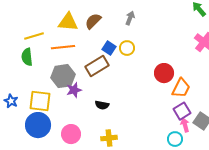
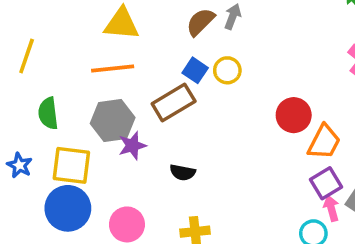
brown semicircle: (93, 21) -> (200, 22), moved
yellow line: (34, 36) -> (27, 56), moved, turned -54
green semicircle: (27, 57) -> (48, 113), moved

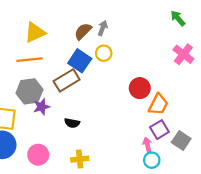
yellow triangle: (122, 24) -> (35, 32), turned -30
blue square: (195, 70) -> (80, 61), size x1.5
yellow circle: (227, 70) -> (104, 53), moved
pink arrow: (331, 208) -> (147, 145), moved

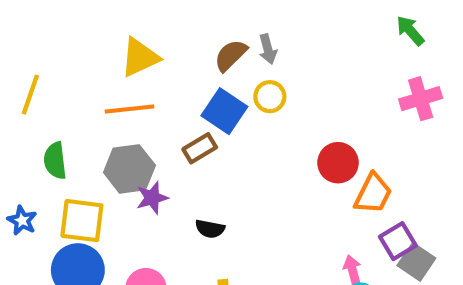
gray arrow: (103, 28) -> (268, 49), turned 144
pink cross: (183, 54) -> (421, 99), turned 35
brown rectangle: (67, 80) -> (200, 148), size x0.7
purple square: (159, 130) -> (398, 241), moved

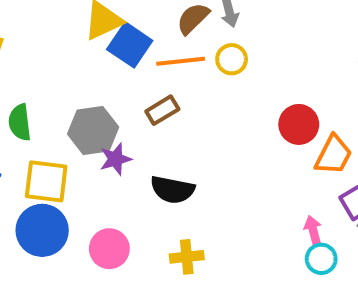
orange line: (129, 109) -> (181, 61), moved
blue square: (224, 111) -> (130, 45), moved
black semicircle: (210, 229) -> (173, 190), size x1.5

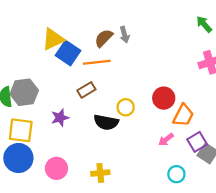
yellow circle: (232, 59) -> (126, 107), moved
gray hexagon: (93, 131) -> (24, 92), moved
black semicircle: (173, 190) -> (106, 122), moved
pink arrow: (313, 230) -> (166, 140), moved, turned -112

